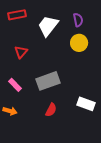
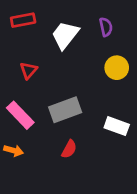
yellow circle: (79, 43) -> (117, 68), moved
pink rectangle: (15, 85) -> (20, 115), size x1.5
white rectangle: (86, 104) -> (117, 126), moved

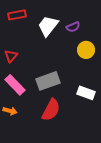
purple semicircle: (106, 27) -> (73, 27), moved, turned 80
red triangle: (28, 70) -> (11, 56), moved
red semicircle: (69, 149) -> (51, 110), size x1.6

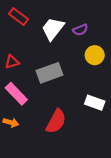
red rectangle: (17, 15) -> (19, 17), turned 48
red triangle: (11, 56) -> (12, 62), turned 32
gray rectangle: (48, 81) -> (49, 73), moved

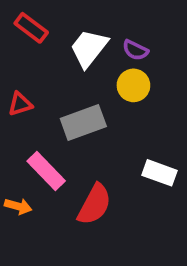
purple semicircle: (80, 30) -> (135, 50), turned 48
yellow circle: (95, 55) -> (133, 85), moved
pink rectangle: (16, 94) -> (46, 171), moved

